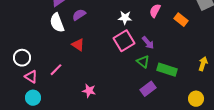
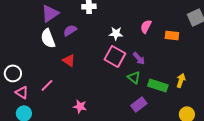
orange rectangle: (181, 20) -> (172, 35), turned -32
pink square: (124, 41) -> (115, 56), turned -30
yellow arrow: (203, 64) -> (181, 80), moved

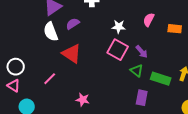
red triangle: (69, 60) -> (72, 54), size x1.5
pink triangle: (22, 92) -> (14, 86), moved
purple rectangle: (139, 104) -> (142, 98), turned -42

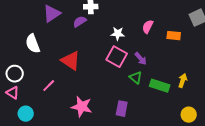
purple semicircle: (73, 24) -> (80, 22), moved
white semicircle: (51, 32) -> (33, 44), moved
purple rectangle: (142, 98) -> (122, 109), moved
pink star: (83, 100) -> (82, 107), size x1.5

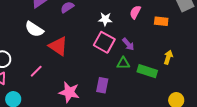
white semicircle: (33, 44) -> (34, 29), moved, turned -36
green triangle: (136, 78) -> (123, 63), turned -40
yellow arrow: (183, 81) -> (168, 57), moved
purple rectangle: (122, 109) -> (102, 85), moved

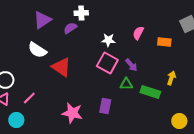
pink line: (36, 71) -> (29, 98), moved

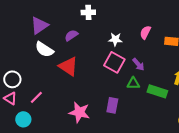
purple triangle: (42, 20) -> (39, 25), moved
purple semicircle: (70, 28) -> (71, 35), moved

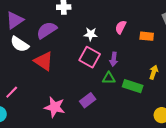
purple semicircle: (71, 35) -> (47, 30), size x1.5
purple arrow: (138, 64) -> (114, 59), turned 48
purple rectangle: (112, 105) -> (88, 100), turned 42

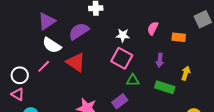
purple arrow: (114, 59) -> (160, 60), moved
green triangle: (109, 78) -> (133, 80), moved
pink line: (12, 92) -> (44, 66), moved

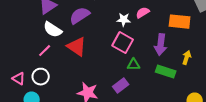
pink semicircle: (153, 28) -> (143, 13), moved, turned 32
orange rectangle: (179, 37) -> (180, 22), size x1.5
purple arrow: (160, 60) -> (161, 45), size x1.5
white circle: (20, 75) -> (41, 77), moved

